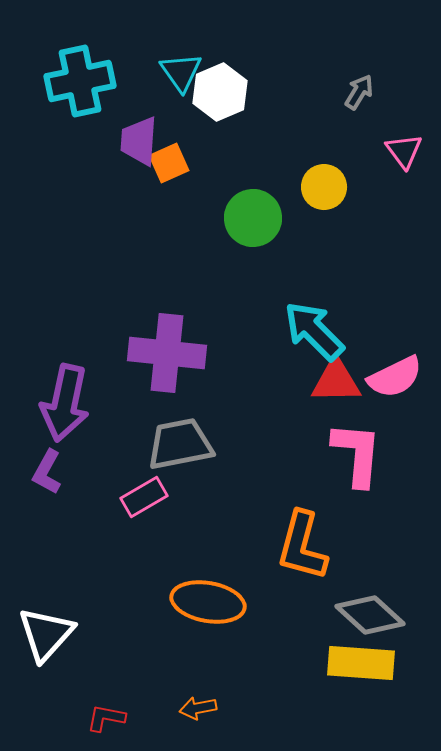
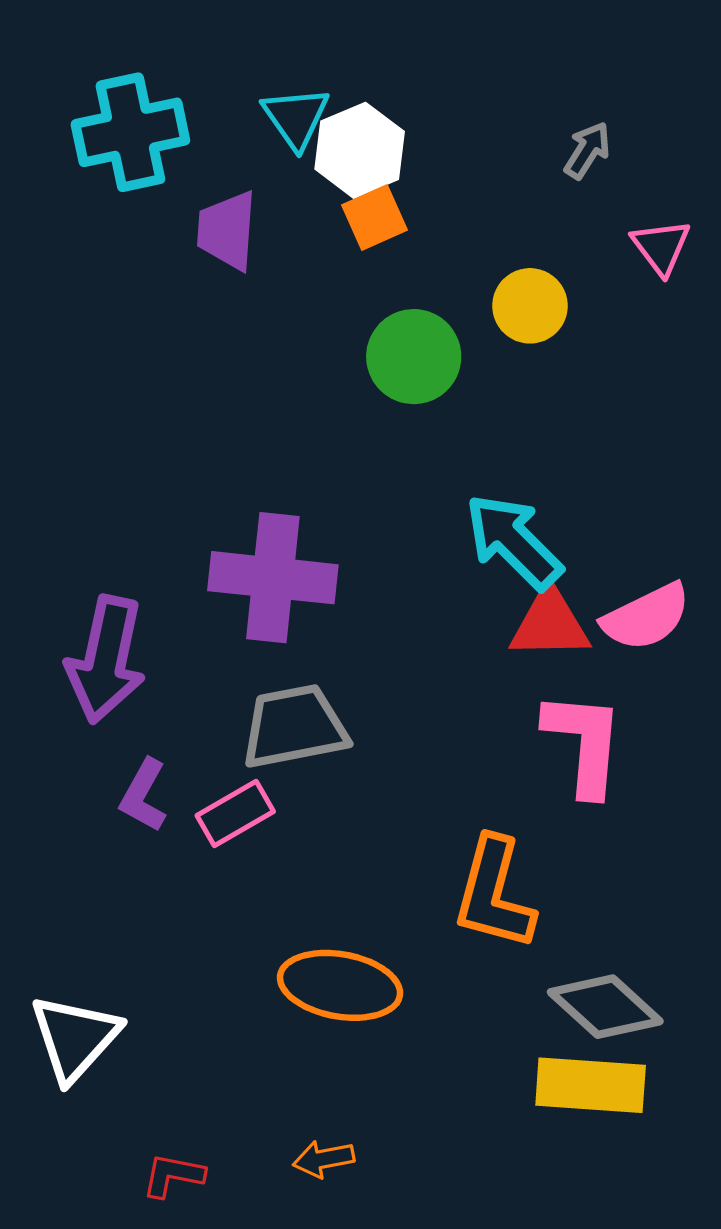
orange square: (169, 163) -> (374, 217), moved
purple L-shape: (47, 472) -> (144, 795), moved

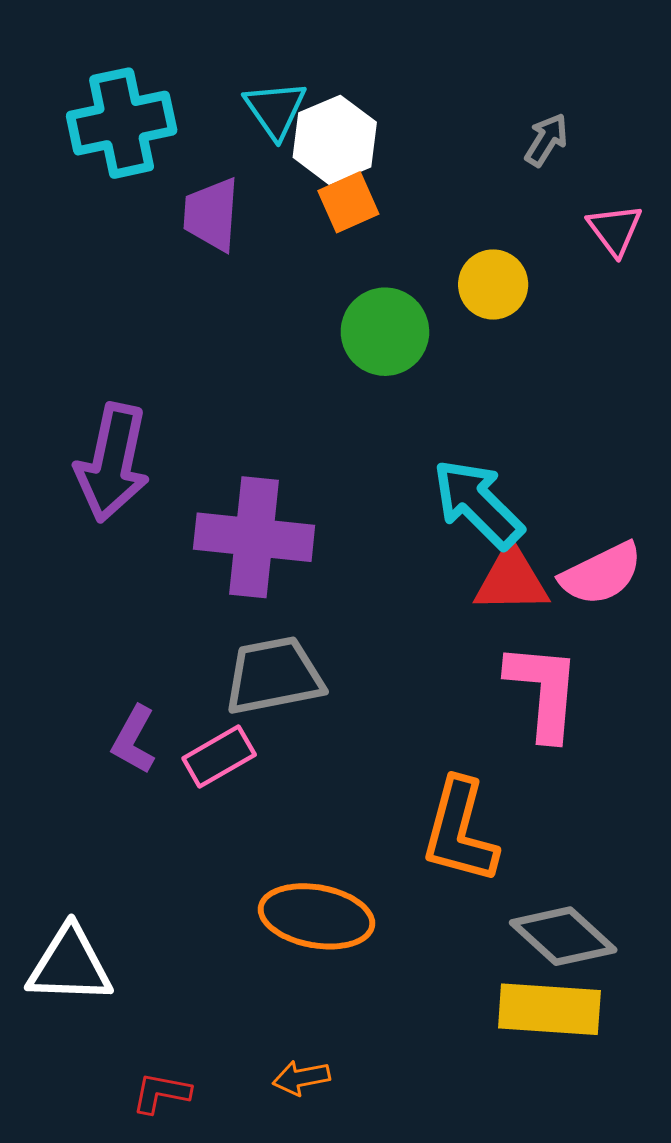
purple arrow: (106, 660) -> (112, 463), moved
white triangle: (75, 1038) -> (70, 965), turned 50

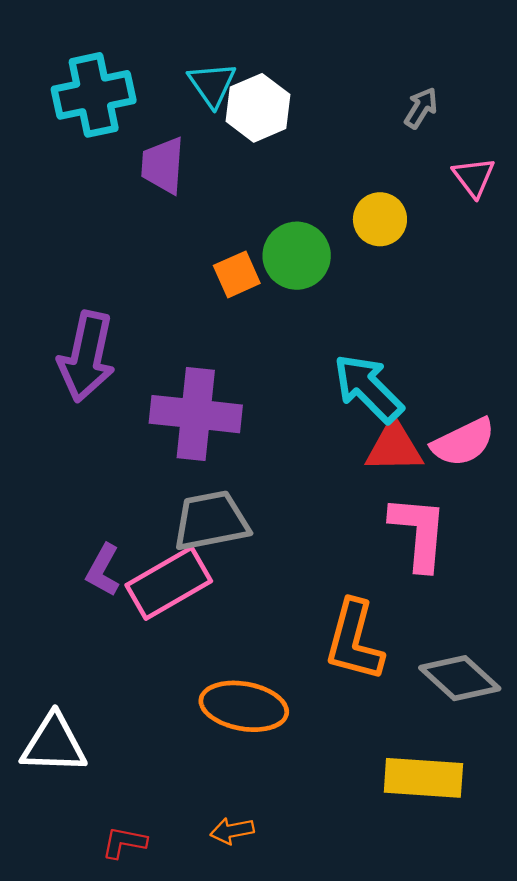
orange square: (348, 202) -> (237, 274), moved
pink rectangle: (219, 756) -> (169, 583), size x1.5
gray diamond: (563, 936) -> (460, 678), moved

